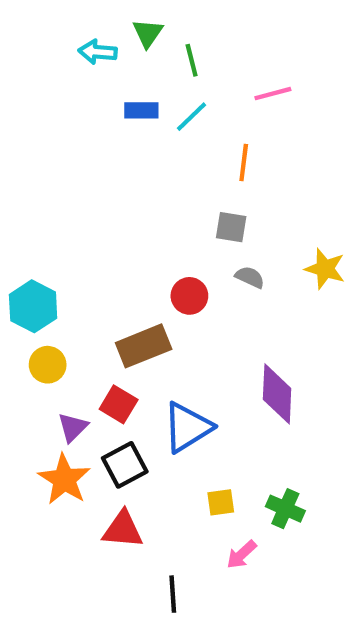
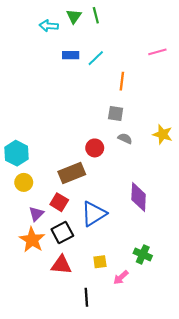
green line: (192, 60) -> (96, 15), moved
pink line: (273, 94) -> (157, 52), moved
yellow square: (221, 502) -> (100, 262), moved

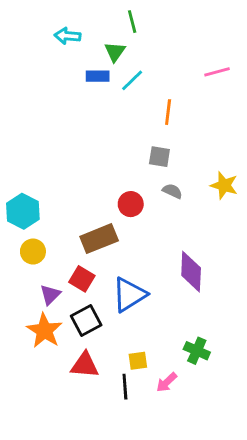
green triangle: (74, 16) -> (115, 52), moved
black line: (86, 297) -> (125, 387), moved

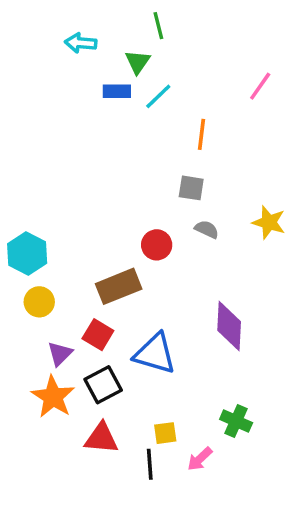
pink line: (217, 72) -> (260, 86), turned -40
blue triangle: (129, 295) -> (155, 354), turned 48

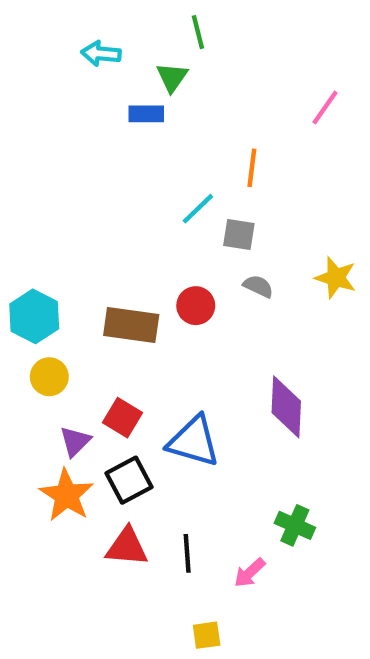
cyan line: (158, 96) -> (198, 209), moved
brown rectangle: (119, 286) -> (131, 325), moved, turned 30
yellow square: (165, 433) -> (207, 635), moved
black line: (150, 464) -> (187, 553), moved

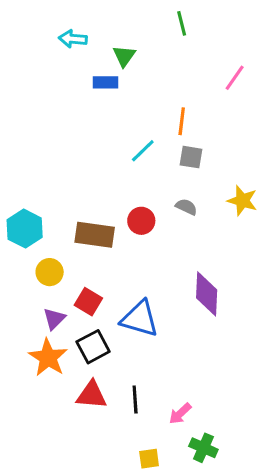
green line: (198, 32) -> (182, 23), moved
gray square: (239, 235) -> (191, 157), moved
yellow circle: (49, 377) -> (50, 272), moved
green cross: (295, 525) -> (203, 448), moved

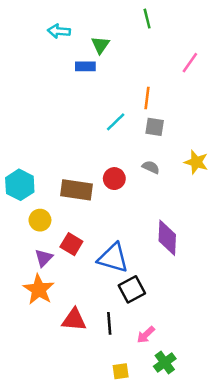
black square: (93, 347) -> (132, 289), moved
green cross: (203, 448) -> (165, 362), turned 30

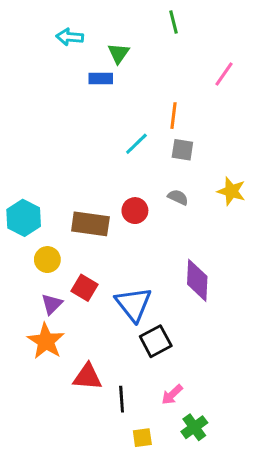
blue triangle: (113, 258) -> (133, 304), turned 36
black line: (109, 323) -> (122, 399), moved

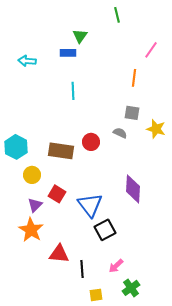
cyan arrow: (70, 37) -> (27, 61), moved
orange line: (174, 116) -> (134, 78), moved
cyan line: (136, 144) -> (73, 91), moved, turned -48
gray square: (182, 150) -> (132, 113), moved

